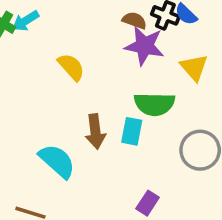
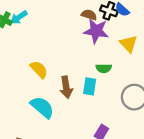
yellow semicircle: (71, 67) -> (39, 69), moved
green semicircle: (154, 104) -> (104, 68), size x0.6

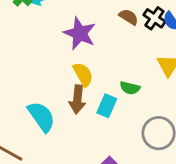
purple star: (96, 31) -> (80, 33), moved
yellow semicircle: (39, 69) -> (83, 74), moved

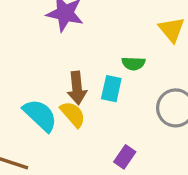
yellow semicircle: (83, 74) -> (73, 114), moved

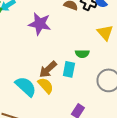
brown arrow: (77, 88) -> (48, 69), turned 54

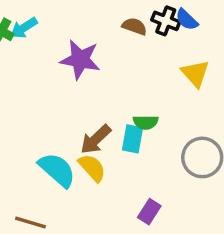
green semicircle: (82, 54) -> (146, 122), moved

